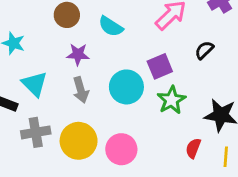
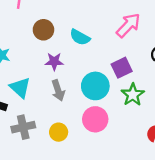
yellow circle: (79, 141) -> (59, 132), size x0.6
pink circle: (121, 149) -> (95, 119), moved

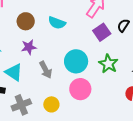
purple star: (54, 62) -> (29, 47), moved
purple square: (122, 68) -> (102, 32), moved

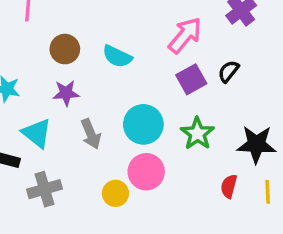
yellow circle: (51, 104) -> (115, 193), moved

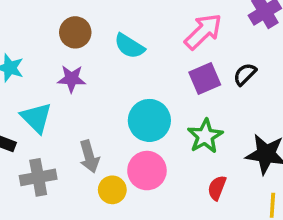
gray arrow: (91, 134) -> (89, 156), moved
red semicircle: (229, 186) -> (217, 188), moved

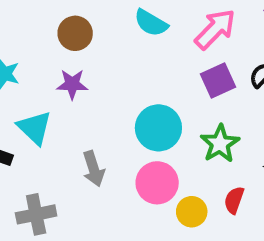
cyan semicircle: (129, 46) -> (151, 23), moved
gray cross: (38, 177) -> (36, 214), moved
yellow circle: (112, 190) -> (192, 212), moved

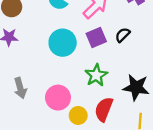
cyan circle: (158, 128) -> (63, 43), moved
red semicircle: (234, 200) -> (104, 109), size x1.5

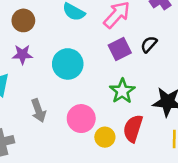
cyan circle: (63, 43) -> (68, 64), moved

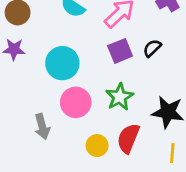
gray arrow: (38, 111) -> (42, 127), moved
pink circle: (81, 119) -> (76, 102), moved

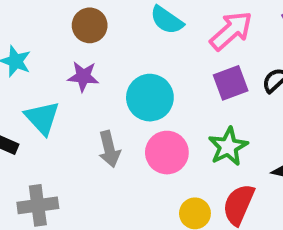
gray arrow: (42, 127) -> (109, 149), moved

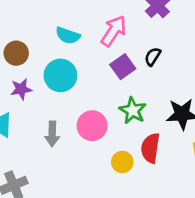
cyan circle: (150, 98) -> (60, 75), moved
gray arrow: (109, 149) -> (52, 134), turned 30

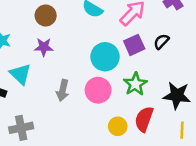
cyan circle: (60, 75) -> (105, 57), moved

